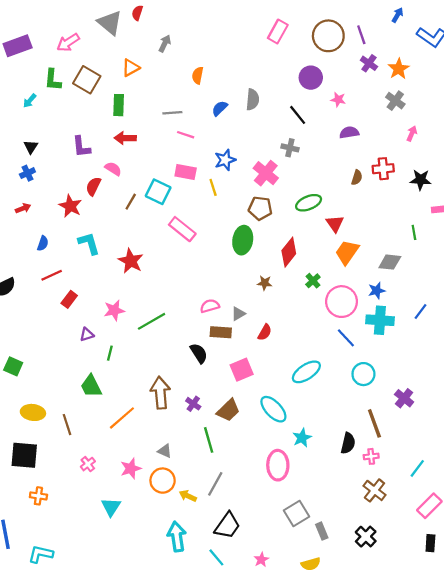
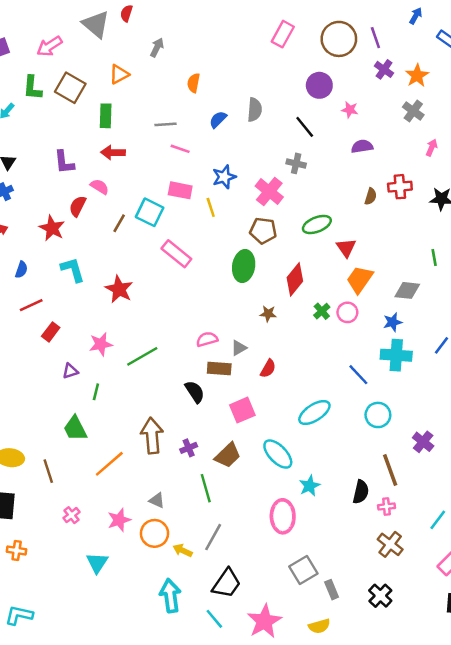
pink circle: (342, 302) -> (347, 312), moved, size x0.6
purple cross: (193, 404) -> (189, 448), turned 32
pink star: (261, 560) -> (264, 621), size x2.0

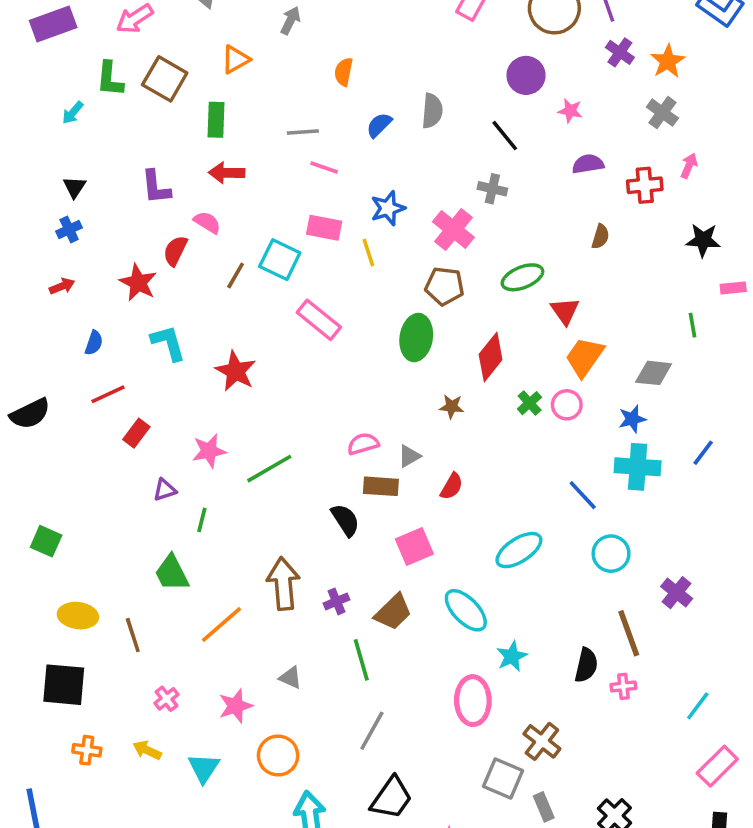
red cross: (400, 187) -> (645, 185), moved
orange circle: (154, 533) -> (278, 756), moved
brown cross: (390, 544) -> (542, 741), moved
yellow arrow: (183, 550) -> (147, 750), moved
gray square: (303, 570) -> (503, 779), turned -36

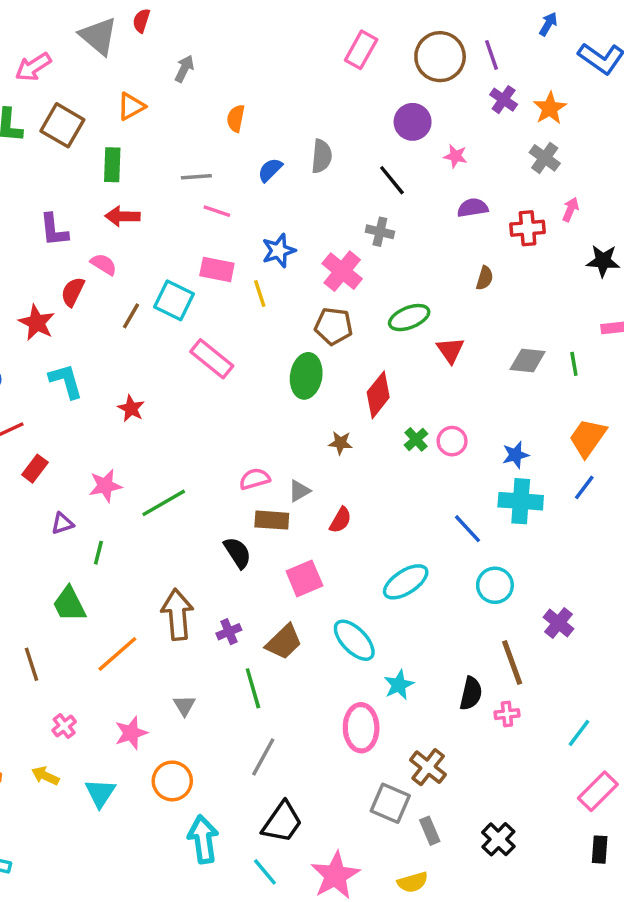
black star: (703, 240) -> (603, 261), moved
orange trapezoid: (584, 357) -> (588, 438), moved
red star: (236, 371) -> (131, 409), size x0.7
gray diamond: (654, 373) -> (528, 360), moved
gray triangle: (290, 678) -> (184, 705), turned 35

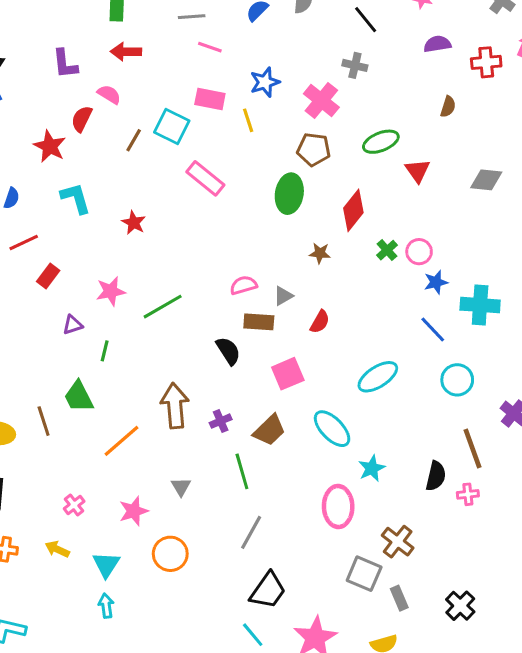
blue star: (516, 455) -> (436, 282), moved
brown line: (32, 664) -> (44, 421), moved
cyan arrow: (203, 839) -> (106, 606), moved, size x0.6

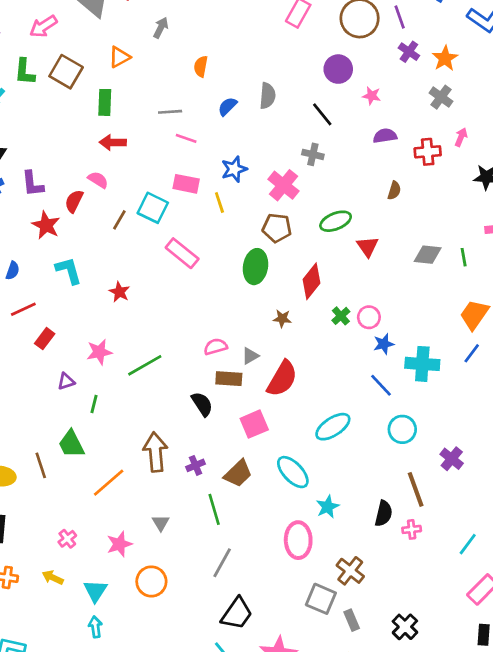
purple L-shape: (65, 64) -> (33, 184), moved
red semicircle: (320, 322) -> (282, 379), size x1.8

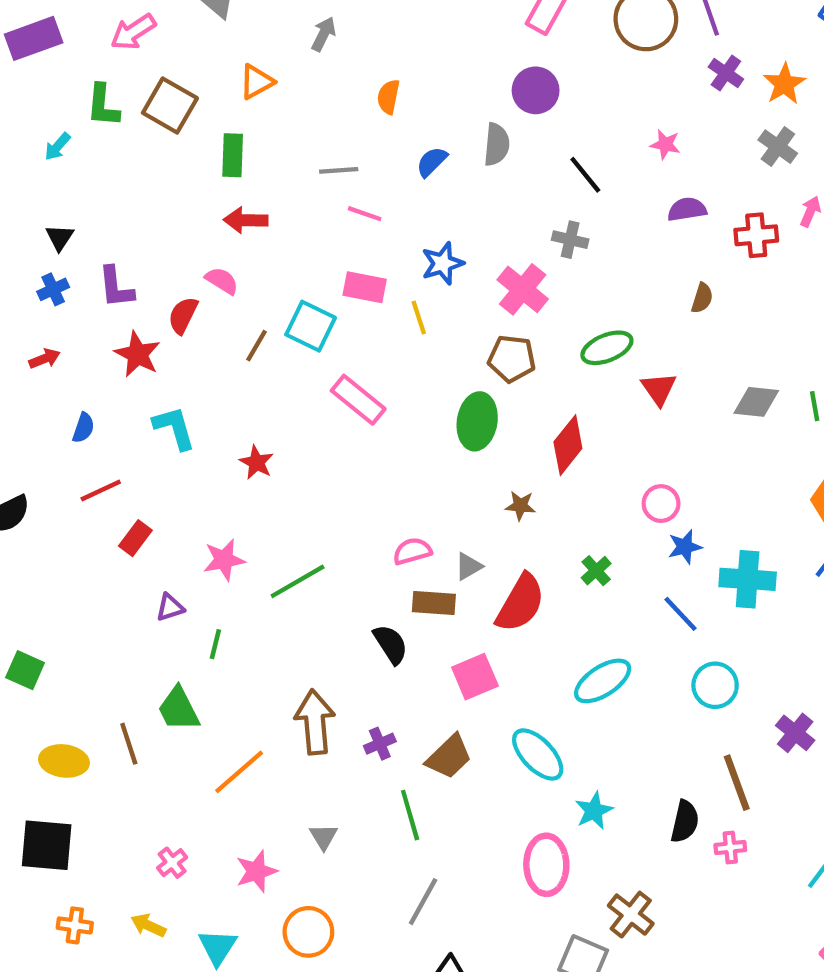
purple circle: (338, 69) -> (536, 90), moved
green cross: (341, 316) -> (596, 571), moved

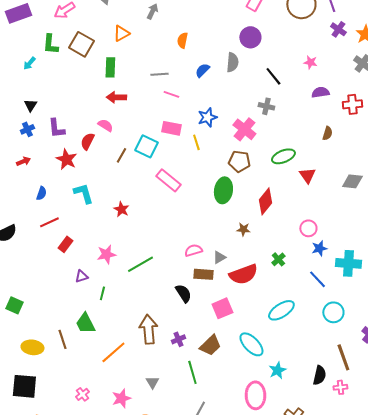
red semicircle: (520, 603) -> (243, 274), turned 40

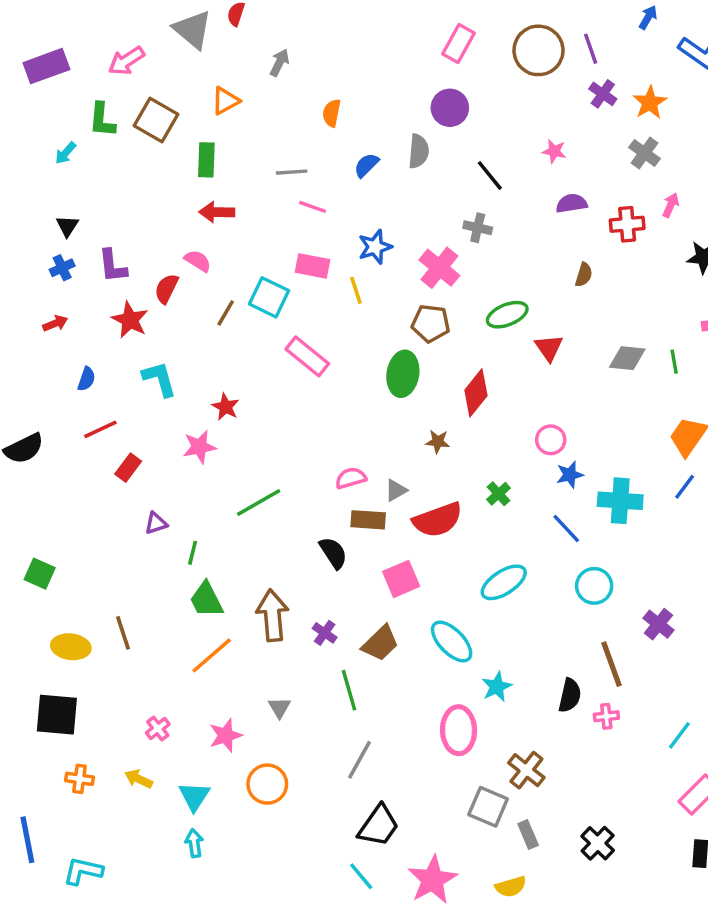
pink star: (106, 254) -> (199, 447), moved
green trapezoid: (85, 323) -> (206, 600), moved
purple cross: (178, 339) -> (325, 633), turned -32

